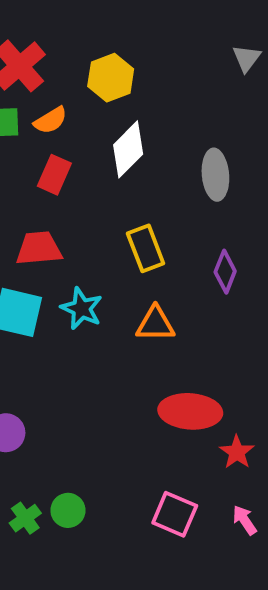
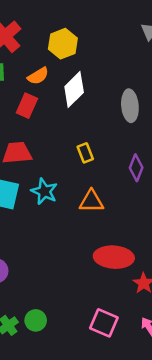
orange semicircle: (51, 120) -> (38, 76), moved
yellow rectangle: (146, 248) -> (85, 153), size x0.7

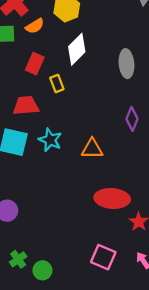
orange semicircle: (38, 76) -> (35, 26), moved
yellow rectangle: (85, 153) -> (57, 83), moved
green circle: (36, 320) -> (42, 270), moved

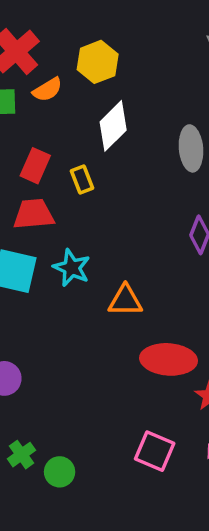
red rectangle: (35, 64) -> (35, 166), moved
orange triangle: (92, 149) -> (125, 301), moved

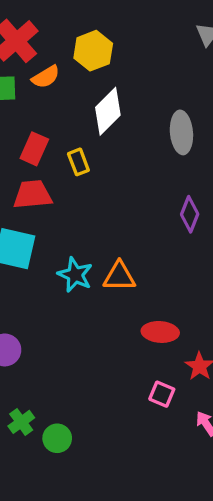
cyan star: (72, 268) -> (75, 275), moved
red ellipse: (169, 359) -> (160, 332), size x0.7
pink square: (155, 451) -> (162, 394), moved, size x0.7

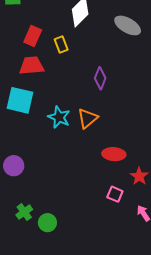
gray ellipse: (181, 132) -> (128, 25), turned -55
purple diamond: (190, 214) -> (100, 78), moved
orange triangle: (119, 276) -> (88, 118), turned -40

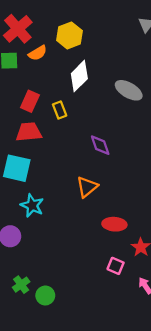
purple diamond: (100, 78) -> (100, 145), turned -40
cyan star: (59, 117) -> (32, 206), moved

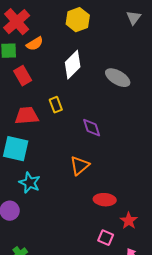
yellow hexagon: (69, 35) -> (78, 20), moved
red rectangle: (30, 101) -> (23, 76), moved, turned -54
yellow rectangle: (60, 110) -> (56, 105), moved

